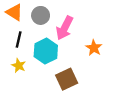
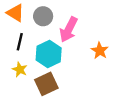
brown square: (67, 79) -> (46, 84), moved

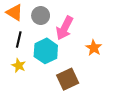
brown square: (46, 84) -> (68, 79), moved

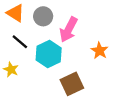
black line: (19, 39) -> (20, 42), turned -63
yellow star: (19, 66) -> (11, 69), moved

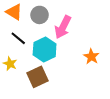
orange star: (100, 51) -> (91, 57), moved
brown square: (72, 84) -> (37, 77), moved

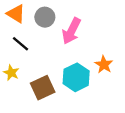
cyan hexagon: (45, 49) -> (76, 77), moved

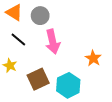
pink arrow: (71, 31) -> (53, 42), moved, turned -40
cyan hexagon: (76, 77) -> (68, 85), moved

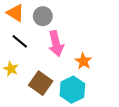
orange star: (93, 58) -> (83, 61), moved
brown square: (38, 79) -> (41, 83), turned -30

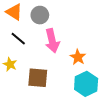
brown square: (41, 83) -> (38, 78), turned -30
cyan hexagon: (72, 90) -> (86, 84), moved

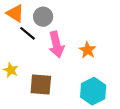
black line: (18, 39) -> (27, 33), moved
orange star: (78, 57) -> (88, 50), moved

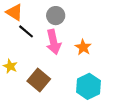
gray circle: (43, 17) -> (56, 16), moved
brown square: (41, 84) -> (39, 80), turned 35

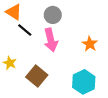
orange star: (83, 47) -> (90, 44), moved

